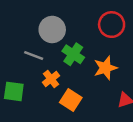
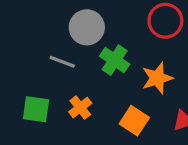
orange cross: (51, 79) -> (80, 108), moved
orange square: (71, 100) -> (134, 121), moved

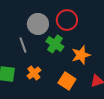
red circle: (165, 21) -> (67, 20), moved
gray line: (62, 62) -> (23, 45), turned 49

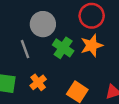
red circle: (67, 20) -> (92, 16), moved
orange star: (81, 55) -> (92, 45), moved

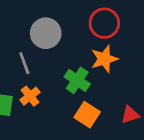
green cross: (63, 48) -> (77, 80), moved
orange cross: (38, 82) -> (30, 96), moved

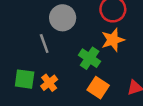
orange cross: (30, 96) -> (49, 83), moved

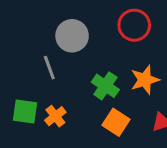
orange star: (113, 40) -> (145, 80), moved

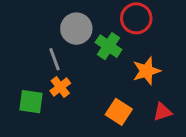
green cross: (105, 86) -> (108, 46), moved
orange cross: (55, 116) -> (60, 87), moved

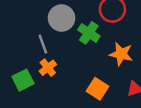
orange star: (146, 71) -> (121, 54), turned 30
green square: (31, 102) -> (23, 80), turned -35

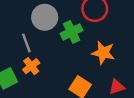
green cross: (89, 33) -> (72, 32), turned 30

